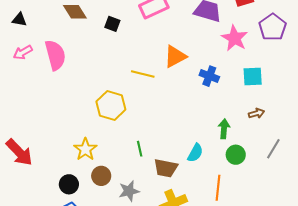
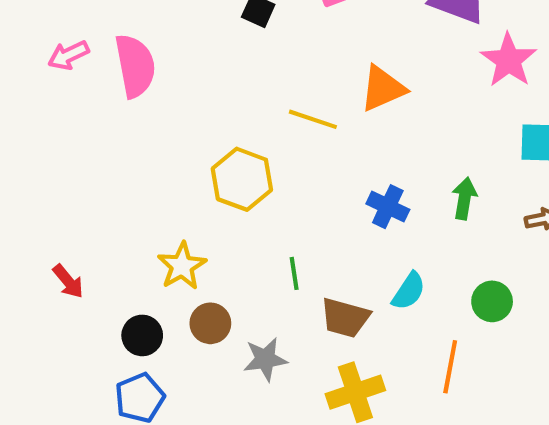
blue cross: (209, 76) -> (388, 207), moved
green arrow: (224, 129) -> (464, 198), moved
red arrow: (19, 152) -> (68, 281), moved, size x0.6

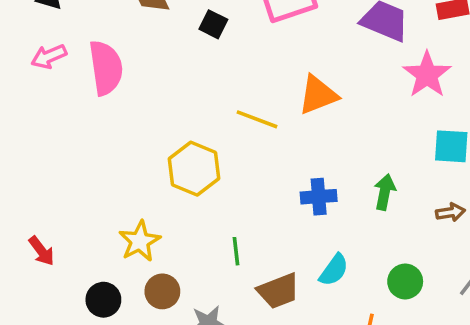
blue cross: (388, 207) -> (319, 197), turned -32
brown trapezoid: (345, 318) -> (278, 291), turned -39

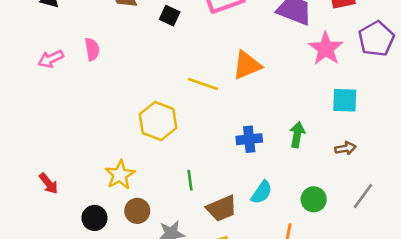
pink arrow: (49, 56) -> (51, 59), moved
pink semicircle: (106, 68) -> (92, 49), size x0.6

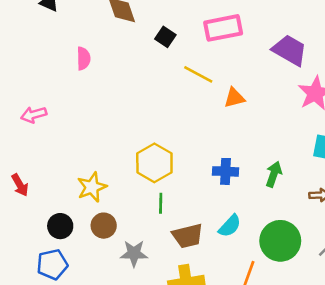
pink arrow: (51, 59) -> (34, 115), moved
orange triangle: (247, 65) -> (234, 98), size x0.7
yellow line: (203, 84) -> (198, 74), moved
yellow hexagon: (158, 121) -> (154, 163), moved
green circle: (314, 199) -> (280, 241), size x1.6

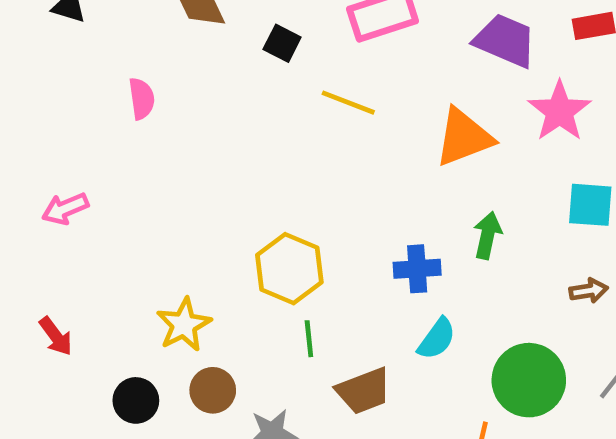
orange triangle: (234, 98) -> (464, 137), moved, size x1.6
green arrow: (274, 174) -> (487, 235), moved
cyan semicircle: (230, 226) -> (437, 339), moved

